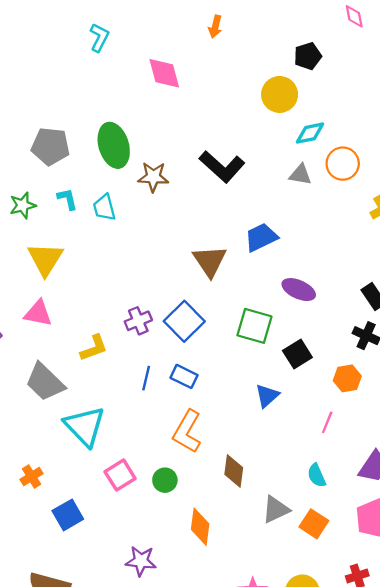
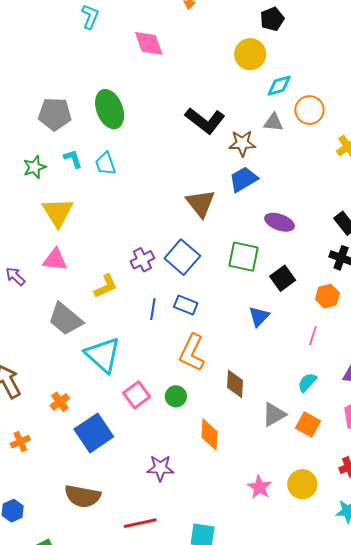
brown star: (153, 177) -> (242, 143), moved
cyan semicircle: (317, 475) -> (307, 382), turned 70
blue square: (68, 515) -> (94, 433), size x1.4

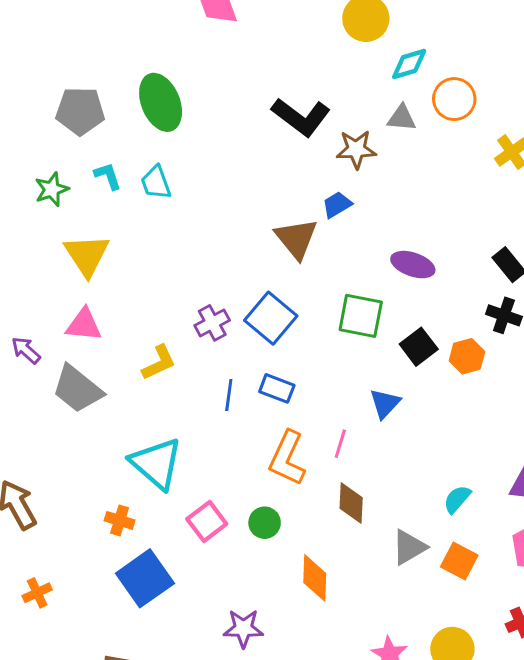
blue trapezoid: (243, 179) -> (337, 205), moved, size x0.7
orange hexagon: (327, 296) -> (467, 356), moved
gray trapezoid: (65, 319) -> (77, 389), moved
pink line: (313, 336) -> (340, 444), moved
orange cross: (60, 402) -> (120, 520), moved, turned -36

